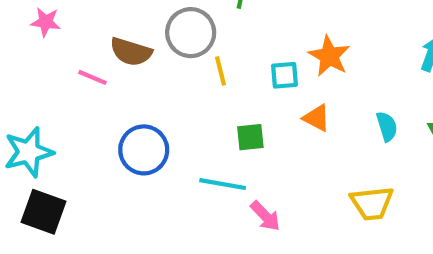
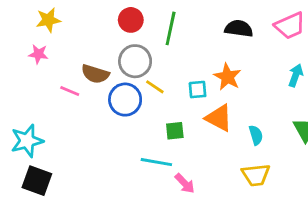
yellow line: (221, 71) -> (155, 87), turned -42
orange triangle: (316, 118) -> (219, 118), size x1.5
cyan semicircle: (387, 126) -> (256, 135), moved
blue circle: (144, 150) -> (125, 100), moved

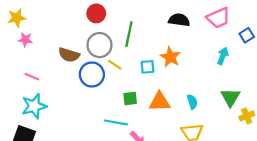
yellow star: (48, 20) -> (17, 18), moved
green line: (171, 28) -> (129, 34), moved
pink line: (70, 91) -> (32, 77), moved
orange triangle: (219, 118) -> (159, 102), moved, turned -30
cyan star: (27, 141) -> (34, 106), moved

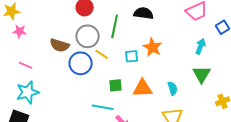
black semicircle: (179, 20) -> (144, 13), moved
green triangle: (230, 97) -> (202, 74), moved

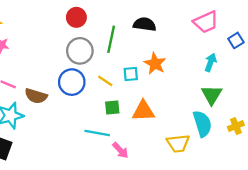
brown semicircle: (60, 45) -> (36, 96), moved
yellow line: (102, 54) -> (105, 81), moved
cyan semicircle: (173, 88) -> (202, 124), moved, size x1.6

